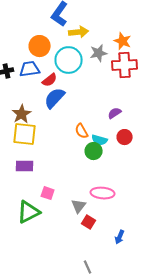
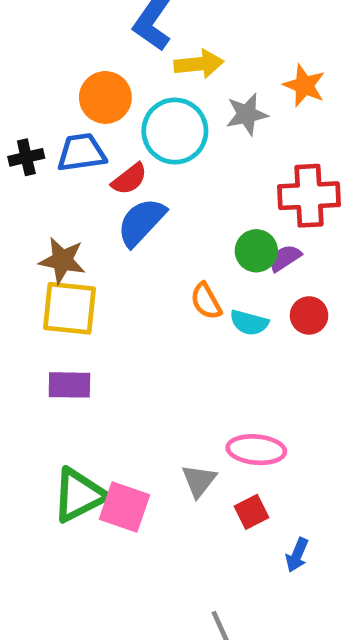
red cross: (125, 65) -> (309, 196), moved
brown star: (22, 114) -> (62, 260), turned -30
green circle: (94, 151) -> (256, 251), moved
pink square: (48, 193) -> (125, 507), moved, size x1.5
red square: (89, 222) -> (252, 512), moved, turned 32

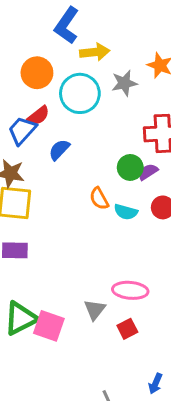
blue trapezoid: (81, 153) -> (22, 130), moved, turned -40
red semicircle: (129, 179) -> (38, 116), moved
blue semicircle: (141, 222) -> (59, 150), size x0.7
blue arrow: (297, 555) -> (155, 384), moved

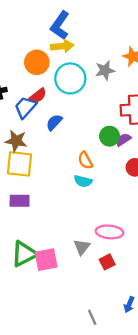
yellow arrow: (95, 52) -> (62, 46), moved
cyan semicircle: (126, 212) -> (83, 181), moved
pink square: (49, 326) -> (46, 260), turned -30

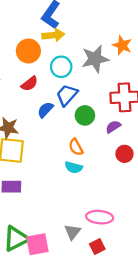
gray star: (105, 70) -> (95, 59), size x1.4
cyan circle: (70, 78) -> (61, 67), size x0.7
blue trapezoid: (25, 107) -> (67, 95), moved
green circle: (110, 136) -> (85, 115), moved

